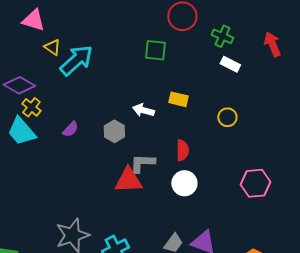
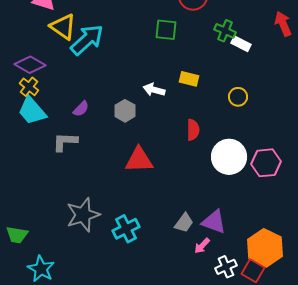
green cross: (222, 36) -> (225, 31), moved
yellow triangle: (52, 47) -> (63, 27), size x1.6
yellow cross: (31, 107) -> (29, 87), moved
gray L-shape: (142, 163) -> (65, 142), moved
white circle: (184, 183) -> (229, 157), moved, size x1.4

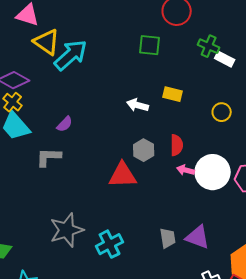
gray hexagon: (125, 111) -> (144, 150), moved
gray trapezoid: (184, 223) -> (168, 238), turned -45
pink arrow: (202, 246) -> (186, 170), moved, turned 60

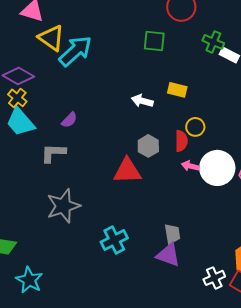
yellow circle: (222, 112) -> (195, 127), moved
gray star: (67, 230) -> (63, 206), moved
purple triangle: (198, 237) -> (168, 255), moved

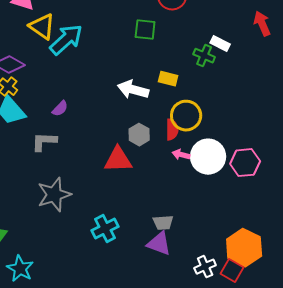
green cross: (213, 42) -> (204, 56), moved
white arrow: (142, 101) -> (133, 90), size x1.4
yellow circle: (195, 127) -> (186, 116), size x1.6
gray trapezoid: (172, 234) -> (163, 223), turned 95

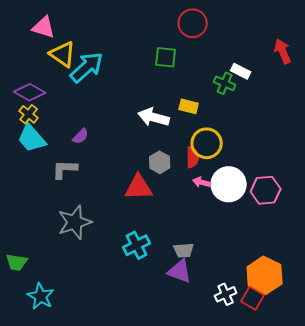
cyan cross: (105, 229) -> (137, 245), moved

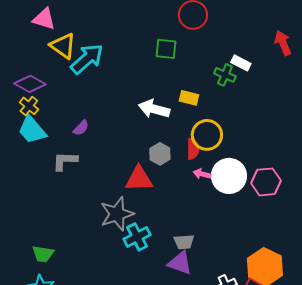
gray star: (75, 222) -> (117, 214), moved
green trapezoid: (17, 262) -> (43, 254), moved

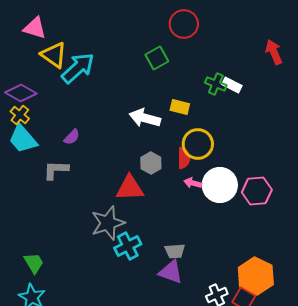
green square: (166, 49) -> (157, 58), turned -35
white rectangle: (241, 63) -> (232, 85), moved
green trapezoid: (43, 254) -> (34, 263), turned -130

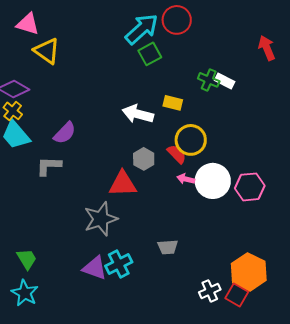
cyan arrow: (78, 68) -> (142, 29), moved
purple semicircle: (72, 137) -> (65, 133), size x1.4
red semicircle: (184, 158) -> (177, 154), turned -45
cyan cross: (128, 246) -> (119, 264), moved
purple triangle: (171, 272) -> (95, 268), moved

